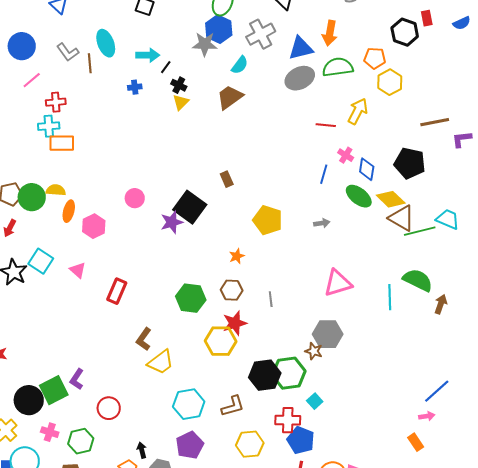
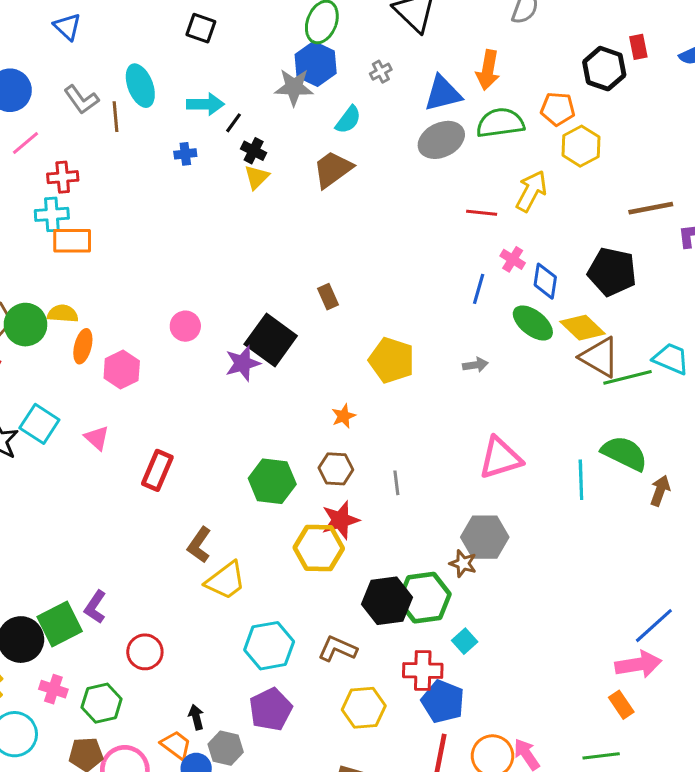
gray cross: (261, 34) -> (381, 72), size x0.5
brown L-shape: (233, 406) -> (337, 649), turned -140
pink arrow: (427, 416) -> (638, 664), size x1.8

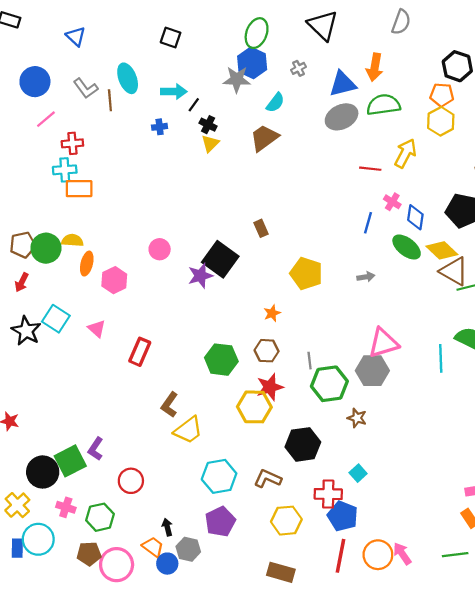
orange pentagon: (558, 109) -> (442, 95), moved
gray hexagon: (485, 537) -> (372, 371), moved
green hexagon: (424, 598) -> (329, 384), moved

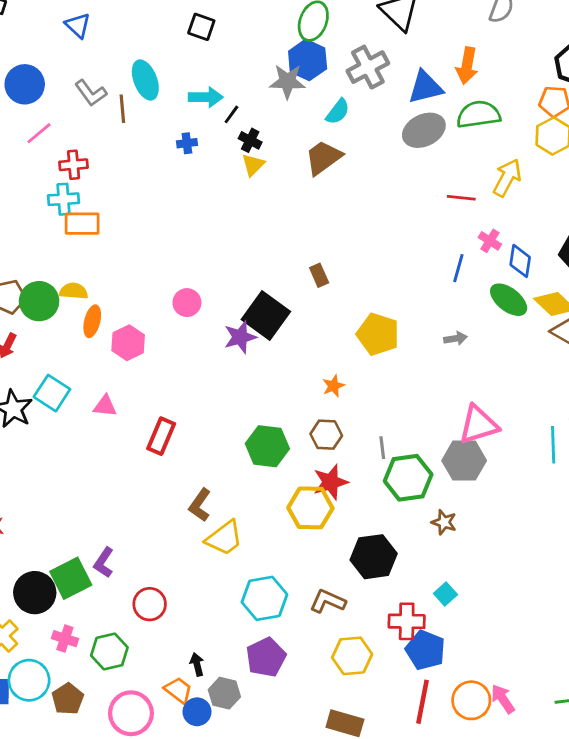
gray cross: (299, 68) -> (368, 67), size x2.0
pink triangle: (97, 329) -> (105, 406), turned -36
brown pentagon: (89, 554) -> (68, 699), moved, turned -30

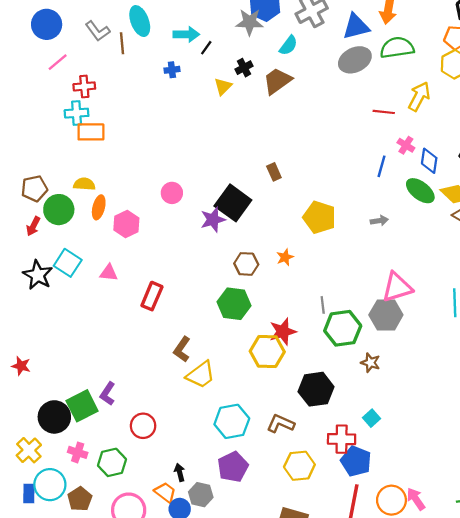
black cross: (250, 140) -> (244, 68), moved, turned 35
green circle: (39, 301) -> (59, 210), moved
brown hexagon: (326, 435) -> (246, 264), moved

